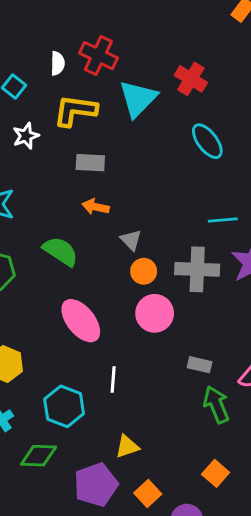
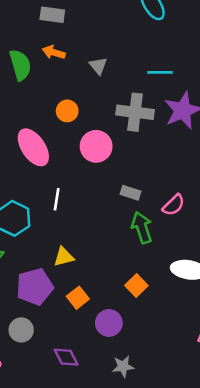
gray triangle: (131, 240) -> (98, 66), moved
green semicircle: (61, 251) -> (20, 65), moved, turned 36
orange circle: (144, 271) -> (67, 111), moved

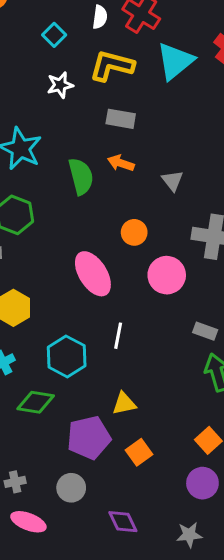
purple circle: (109, 323) -> (202, 483), moved

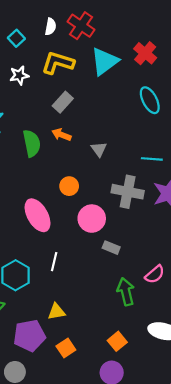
gray rectangle: (121, 119) -> (63, 102), turned -60
gray rectangle: (205, 331) -> (111, 248), moved

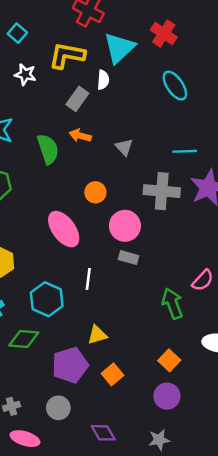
white semicircle: (51, 27) -> (103, 80), moved
white star: (19, 75) -> (25, 74), turned 30
gray rectangle: (111, 248) -> (128, 258), moved

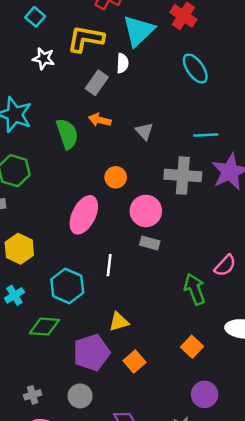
pink ellipse: (64, 229) -> (84, 215), turned 63
purple circle: (167, 396) -> (205, 394), moved

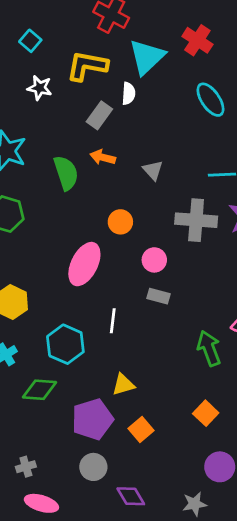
pink circle: (146, 211) -> (154, 260), size x0.7
gray circle: (80, 396) -> (93, 467), moved

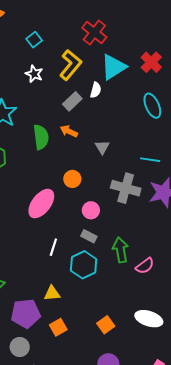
yellow L-shape: (87, 66) -> (70, 65), turned 108
cyan hexagon: (65, 344) -> (84, 265), moved
green arrow: (209, 348) -> (121, 250), moved

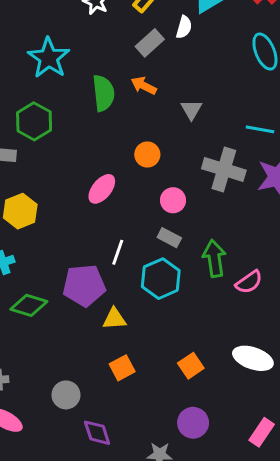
pink ellipse: (41, 204) -> (102, 189), size x0.7
purple pentagon: (26, 313) -> (84, 285), moved

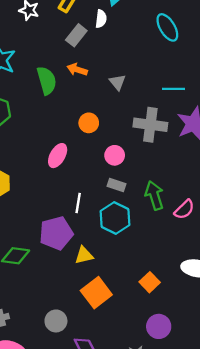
orange square: (122, 368) -> (96, 293), size x1.5

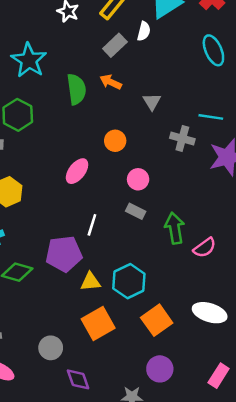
gray cross: (150, 125) -> (182, 138), moved, size x0.7
cyan hexagon: (115, 218) -> (129, 281), moved
orange square: (150, 282) -> (157, 320), size x1.4

